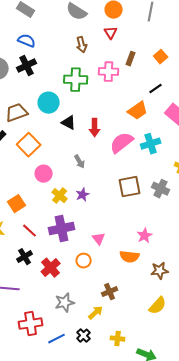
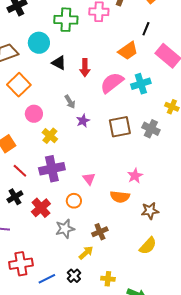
black line: (156, 89) -> (146, 29), turned -32
purple star: (83, 195) -> (83, 121), moved
gray star: (65, 303) -> (65, 229), moved

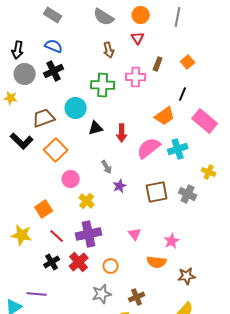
black triangle: (59, 63) -> (96, 128), turned -42
pink triangle: (89, 179) -> (135, 234), moved
red cross: (41, 208) -> (79, 262), moved

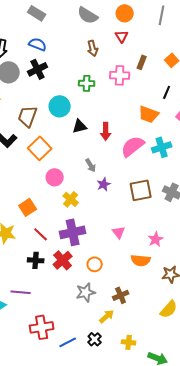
green cross: (103, 85) -> (87, 83), size x0.7
orange trapezoid: (165, 116) -> (149, 114), turned 55
brown trapezoid: (44, 118) -> (28, 116), turned -50
black cross: (52, 262) -> (36, 260), turned 35

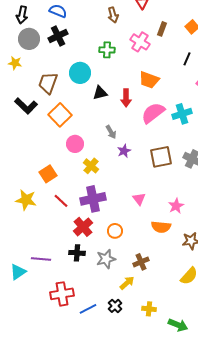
pink cross: (120, 75) -> (140, 42), turned 30
orange trapezoid: (149, 114) -> (149, 80), moved
black cross: (36, 260) -> (77, 253), moved

